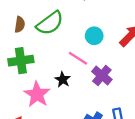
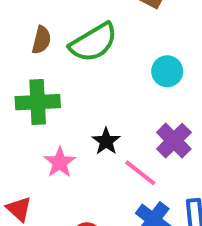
pink line: (78, 58) -> (140, 173), moved
pink star: (37, 94) -> (60, 162), size x0.7

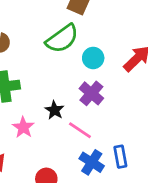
green semicircle: (93, 42) -> (62, 39), moved
purple cross: (174, 141) -> (91, 93), moved

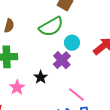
purple cross: (91, 93) -> (62, 60), moved
pink line: (80, 130) -> (77, 95), moved

